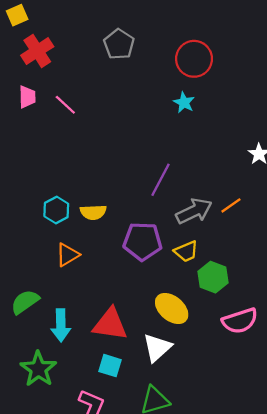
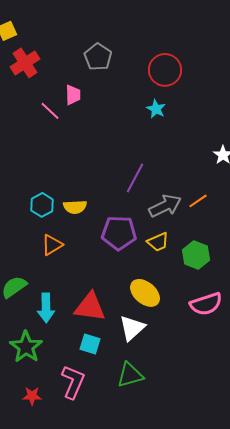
pink trapezoid: (27, 97) -> (73, 95), moved
green hexagon: (213, 277) -> (196, 255), moved

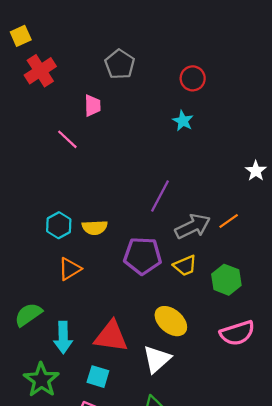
red circle: (165, 70) -> (193, 78), size x0.7
pink line: (50, 111) -> (67, 139), moved
cyan square: (90, 344) -> (98, 377), moved

